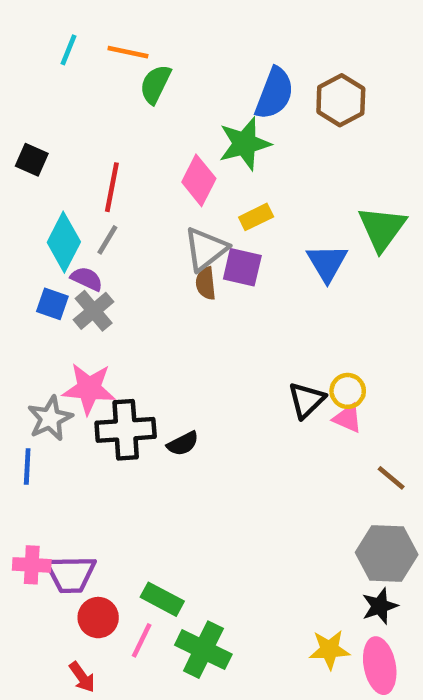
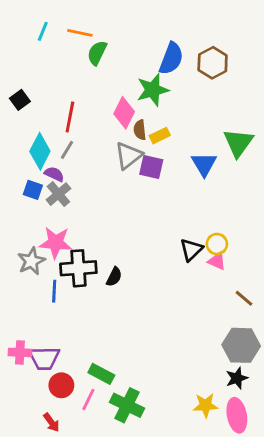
black square: (32, 160) -> (20, 100), turned 30
brown semicircle: (206, 283) -> (140, 130), moved
black semicircle: (183, 444) -> (114, 277), turned -36
blue line: (27, 466) -> (54, 291), moved

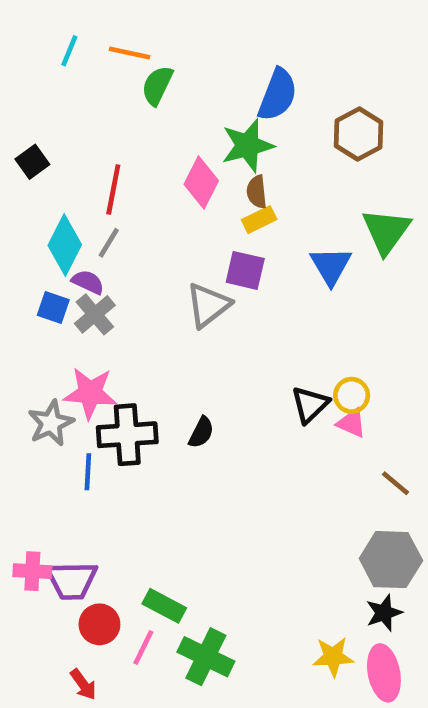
brown hexagon: (213, 63) -> (359, 134), moved
brown semicircle: (140, 130) -> (257, 192), moved
gray triangle: (128, 156) -> (208, 305), moved
black semicircle: (114, 277) -> (201, 432), moved

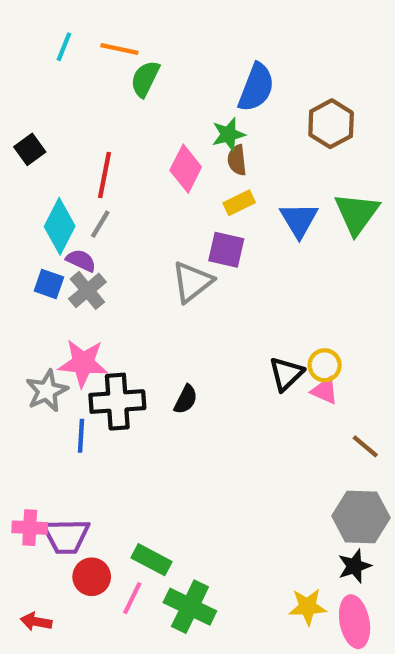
green star: (247, 146) -> (228, 134), size x0.7
brown semicircle: (257, 192) -> (237, 160), moved
blue triangle: (331, 266) -> (299, 220), moved
red arrow: (83, 684) -> (36, 622), moved, turned 136

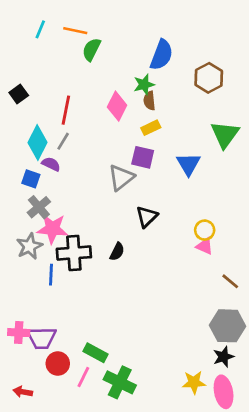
blue triangle: (299, 220) -> (188, 164), moved
gray cross: (87, 290) -> (39, 207), moved
black triangle: (286, 374) -> (147, 217), moved

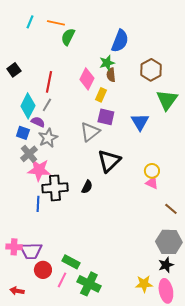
brown hexagon: (209, 78) -> (151, 70), moved
yellow rectangle: (151, 128) -> (101, 95), moved, turned -40
black triangle: (147, 217) -> (109, 161), size x1.4
gray star: (29, 246) -> (48, 138), moved

